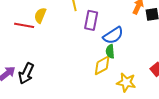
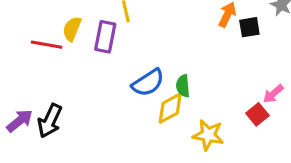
purple rectangle: (91, 20) -> (105, 37), moved
blue semicircle: (113, 35) -> (148, 83), moved

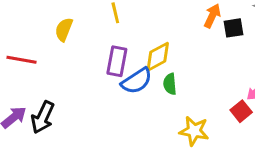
purple rectangle: (105, 37) -> (117, 61), moved
red line: (47, 45) -> (21, 60), moved
yellow diamond: (170, 108) -> (158, 57), moved

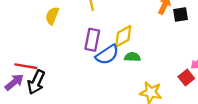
red line: (21, 60) -> (26, 66), moved
green semicircle: (170, 84) -> (132, 57), turned 98

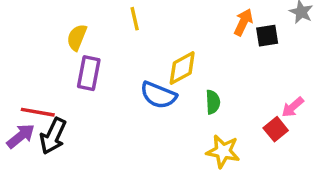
purple rectangle: (92, 40) -> (89, 73), moved
blue semicircle: (107, 55) -> (158, 95), turned 55
green semicircle: (132, 57) -> (213, 102), moved, turned 84

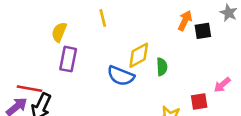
green semicircle: (213, 102) -> (162, 67), moved
red square: (276, 129) -> (199, 101), moved, turned 30

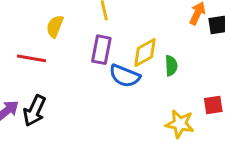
purple rectangle: (68, 59) -> (101, 50), moved
red line: (30, 89) -> (32, 58), moved

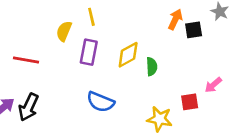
yellow semicircle: (55, 26) -> (64, 31), moved
blue semicircle: (125, 76) -> (101, 102), moved

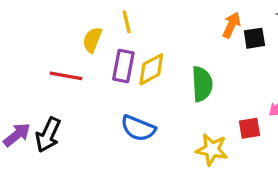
yellow diamond: (128, 55) -> (151, 69), moved
red line: (26, 60) -> (66, 76), moved
green semicircle: (152, 67) -> (202, 84), size x1.5

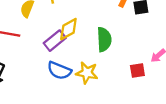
purple rectangle: (123, 66) -> (55, 41), moved, turned 40
yellow star: (212, 150) -> (87, 73), moved

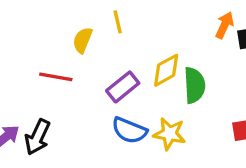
yellow diamond: (68, 29) -> (166, 70), moved

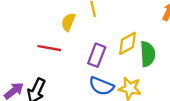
purple rectangle: (123, 87) -> (97, 55), turned -30

